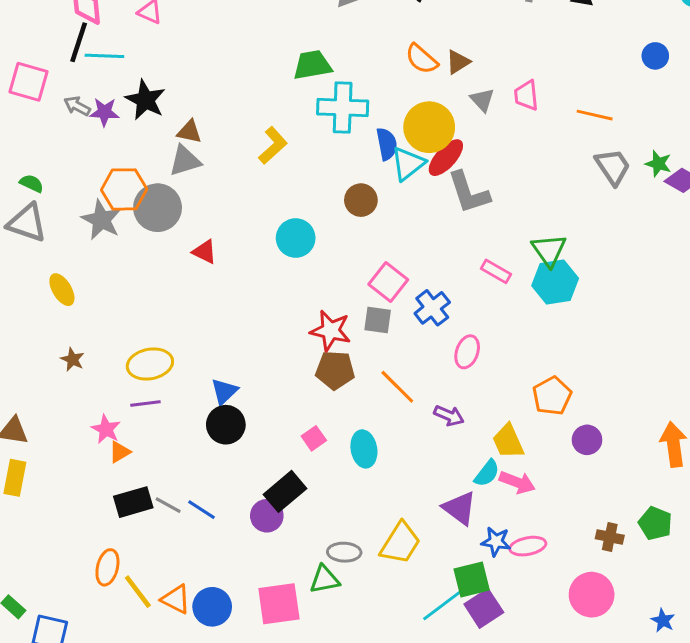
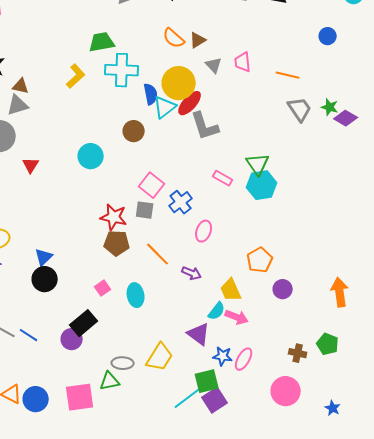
yellow L-shape: (273, 145) -> (76, 76), moved
red triangle: (205, 252) -> (31, 165), turned 36
pink ellipse: (528, 546) -> (244, 359), turned -50

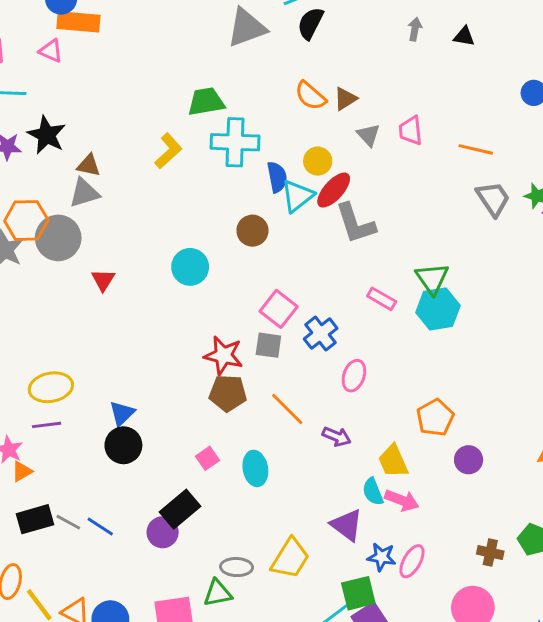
yellow circle: (179, 83) -> (318, 161), size x0.6
cyan semicircle: (217, 311) -> (373, 492), turned 120

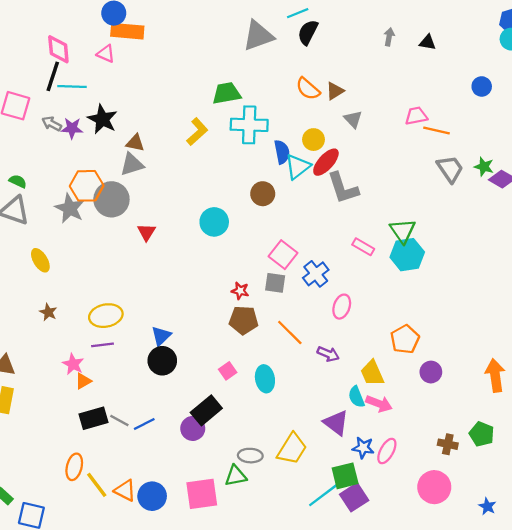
pink trapezoid: (411, 131) -> (416, 116), moved, turned 85
red star: (223, 355) -> (240, 291), size x0.6
blue line: (100, 526) -> (144, 424), turned -60

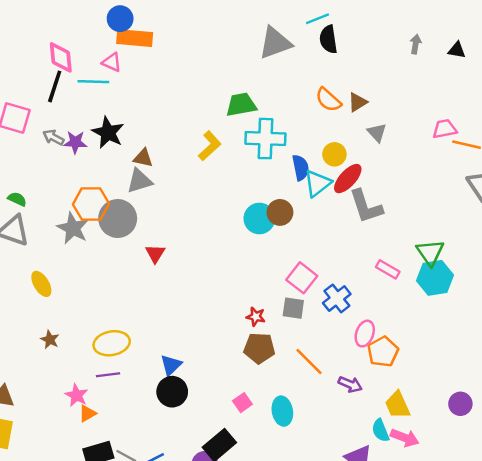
black semicircle: (308, 32) -> (328, 39), turned -35
cyan line: (72, 86) -> (93, 82), moved
cyan circle: (214, 222) -> (259, 218), moved
orange pentagon: (405, 339) -> (383, 352), moved

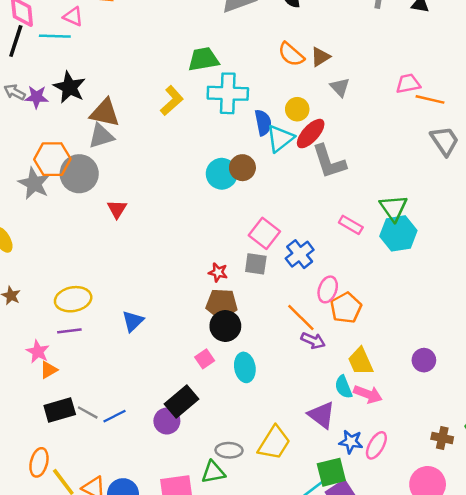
brown triangle: (143, 158) -> (105, 113), size x1.5
orange line: (309, 361) -> (301, 317), moved
black circle: (172, 392) -> (225, 326), moved

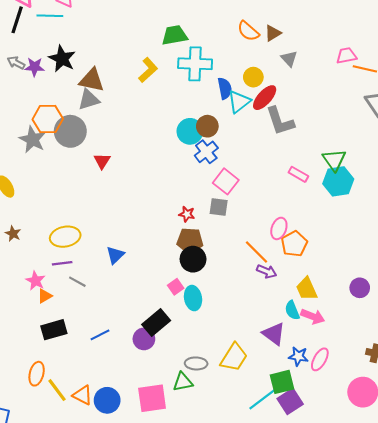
blue cross: (300, 254) -> (206, 152), moved
cyan ellipse: (245, 367) -> (193, 298), moved
gray line: (88, 412) -> (77, 282), moved

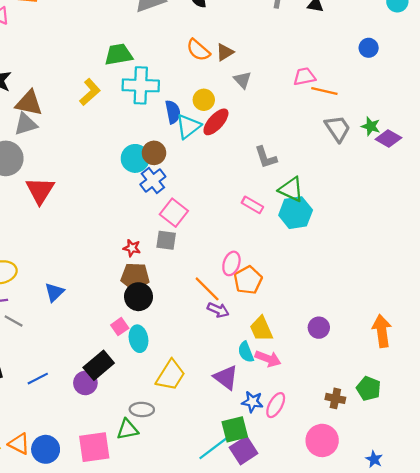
gray L-shape: (280, 121) -> (266, 157), moved, size x0.7
green triangle: (334, 160) -> (291, 189), turned -30
red triangle: (102, 161) -> (40, 190), size x1.6
yellow trapezoid: (234, 357) -> (171, 375), moved

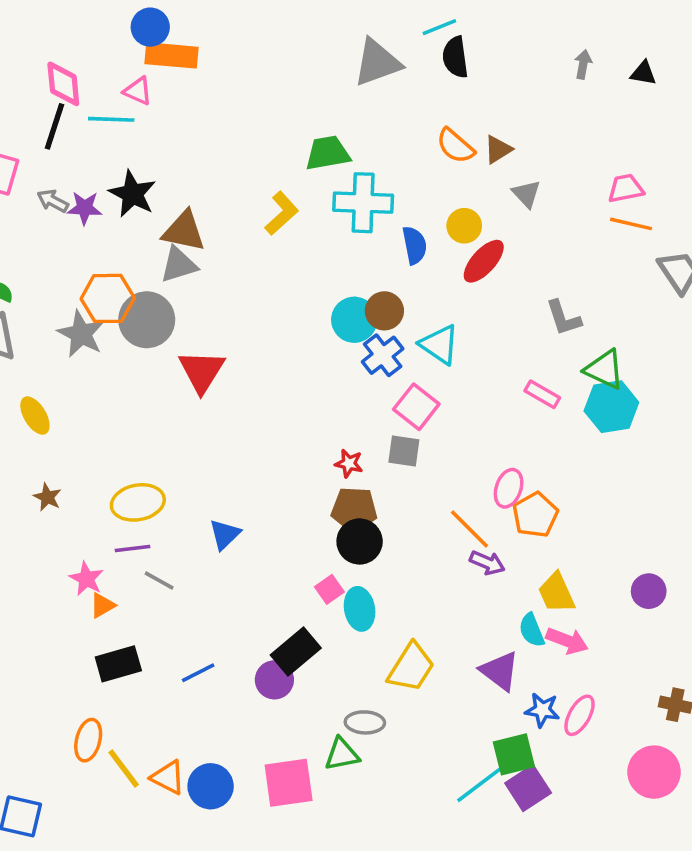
orange line: (324, 91) -> (631, 224), moved
cyan triangle: (188, 126) -> (439, 345), moved, turned -48

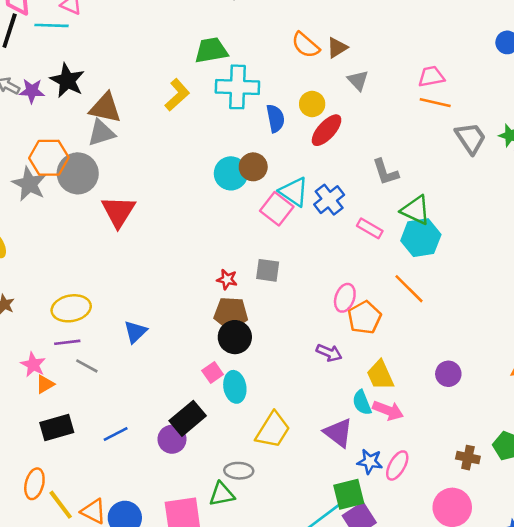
blue cross: (383, 355) -> (329, 200), moved
pink square: (416, 407) -> (277, 209), moved
orange line: (470, 529) -> (409, 289), moved

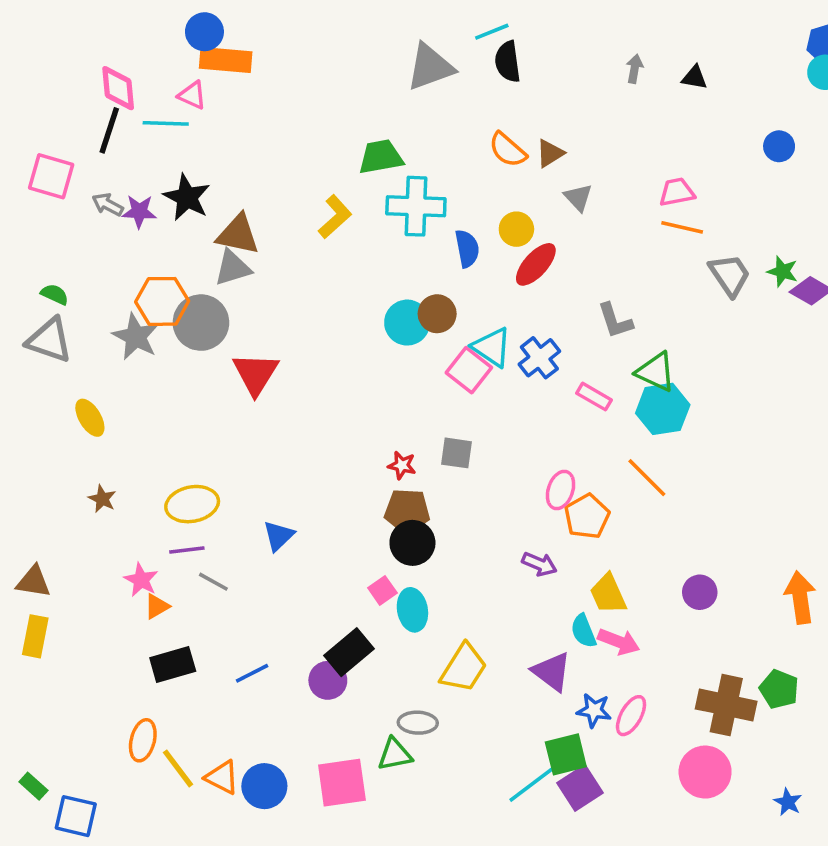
brown cross: (468, 458) -> (726, 705), size x1.8

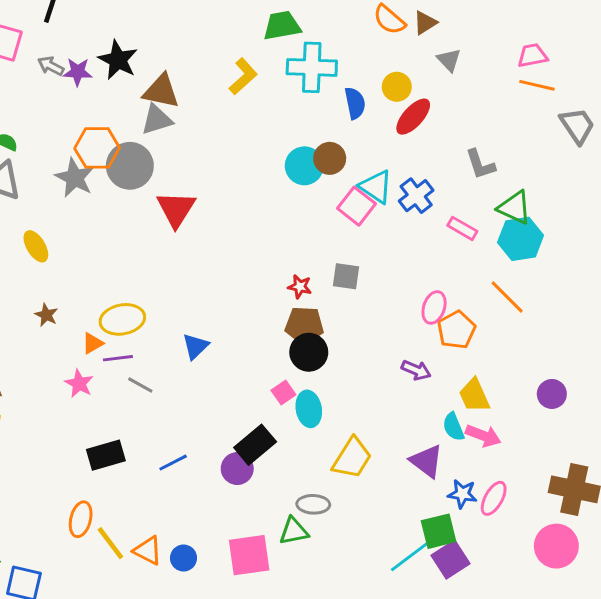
orange triangle: (157, 606) -> (93, 343), moved
blue circle: (264, 786) -> (184, 558), size x0.7

